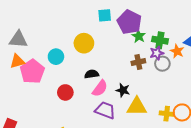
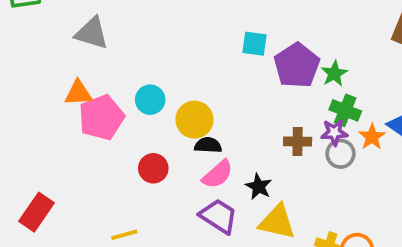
green star: (139, 36) -> (334, 74), moved
gray triangle: (18, 39) -> (92, 33), moved
yellow circle: (84, 43) -> (194, 120), moved

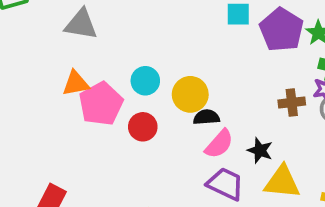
red circle: (153, 168) -> (143, 127), moved

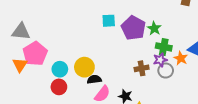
cyan circle: (145, 81) -> (60, 69), moved
orange triangle: (76, 83) -> (20, 65), turned -42
pink pentagon: (101, 104) -> (35, 54), moved

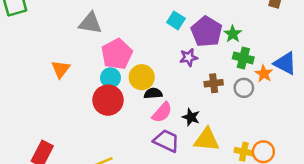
cyan square: (109, 21) -> (176, 20), turned 32
gray triangle: (21, 32) -> (90, 23), moved
pink pentagon: (35, 54) -> (117, 54), moved
purple star: (160, 60) -> (189, 57), moved
red circle: (59, 87) -> (108, 100), size x1.5

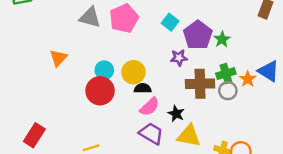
pink pentagon: (117, 54) -> (124, 18), moved
green cross: (243, 58) -> (226, 74), moved, turned -36
brown cross: (214, 83) -> (200, 84), size x1.6

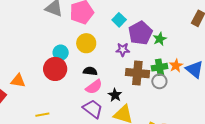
orange triangle: (58, 58) -> (18, 81), moved, turned 49
yellow circle: (133, 72) -> (86, 43), moved
orange star: (248, 79) -> (176, 66), moved

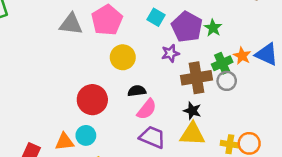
cyan circle: (61, 53) -> (86, 135), moved
orange triangle: (18, 81) -> (64, 142), moved
black star: (115, 95) -> (192, 111), moved

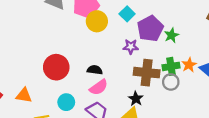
yellow circle: (123, 57) -> (97, 21), moved
cyan circle: (86, 135) -> (66, 102), moved

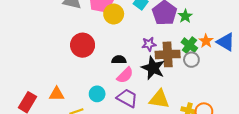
purple star: (131, 47) -> (149, 44), moved
green cross: (171, 66) -> (189, 45), turned -35
red circle: (56, 67) -> (83, 45), moved
black star: (136, 99) -> (153, 68), moved, size x1.6

